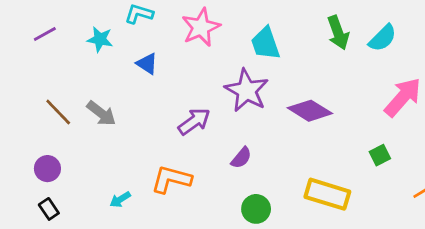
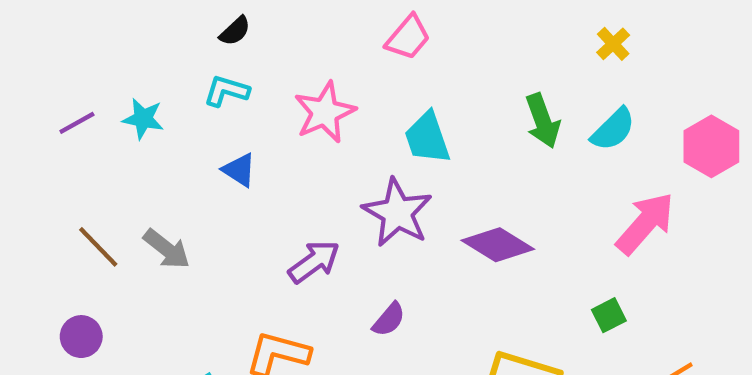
cyan star: (100, 39) -> (143, 119), moved

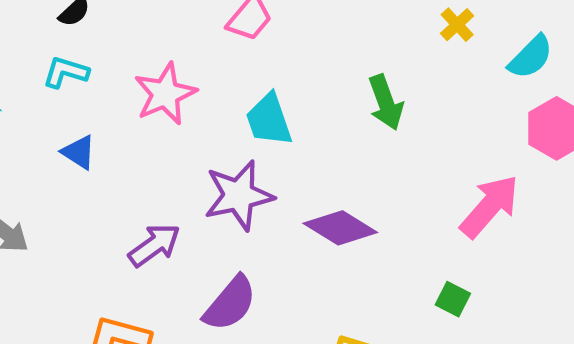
cyan semicircle: (613, 129) -> (531, 57), moved
purple star: (397, 213) -> (239, 195), turned 30
green square: (609, 315) -> (453, 299), turned -36
purple semicircle: (389, 319) -> (230, 304), size x1.6

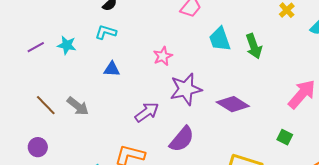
pink star: (165, 94) -> (163, 56), moved, size x0.7
cyan trapezoid: (269, 120) -> (220, 39), moved
blue triangle: (79, 152) -> (112, 69), turned -30

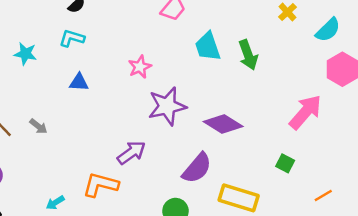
gray arrow: (78, 106) -> (38, 126), size x0.7
purple arrow: (147, 112) -> (131, 153), moved
purple semicircle: (182, 139) -> (197, 168), moved

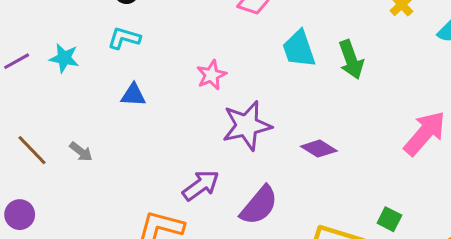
purple diamond: (223, 124) -> (319, 149), size x0.7
green square: (285, 163) -> (389, 219), moved
purple semicircle: (197, 168) -> (259, 205), moved

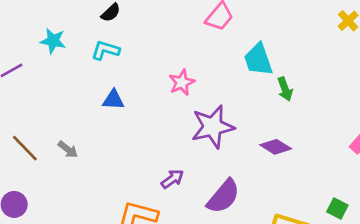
cyan star: (64, 58) -> (53, 41), moved
green arrow: (351, 60) -> (285, 89), moved, size x0.7
purple arrow: (201, 185) -> (172, 179), size x0.7

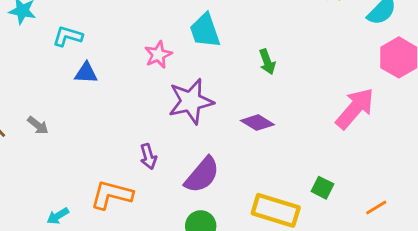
cyan L-shape: (105, 50) -> (68, 36), moved
cyan trapezoid: (258, 60) -> (205, 31), moved
purple arrow: (172, 179) -> (148, 157), turned 110

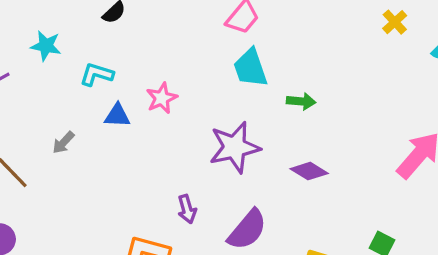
pink star: (158, 55) -> (162, 98), moved
green arrow: (267, 62) -> (301, 101), moved, turned -65
gray arrow: (38, 125) -> (63, 143), moved, turned 95

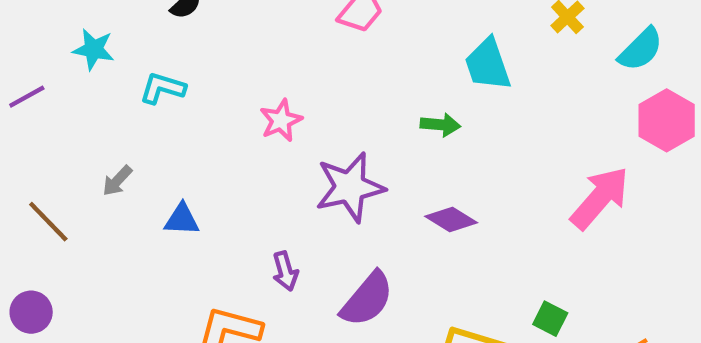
cyan trapezoid: (250, 68) -> (488, 64), moved
pink star: (162, 98) -> (281, 120), moved
blue triangle: (117, 116) -> (182, 219), moved

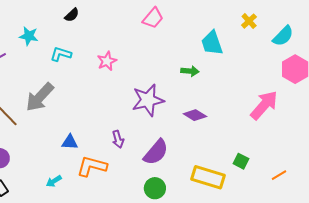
pink star: (281, 120) -> (107, 61), moved
gray arrow: (117, 181) -> (40, 97), size x2.0
blue triangle: (182, 219) -> (70, 142), moved

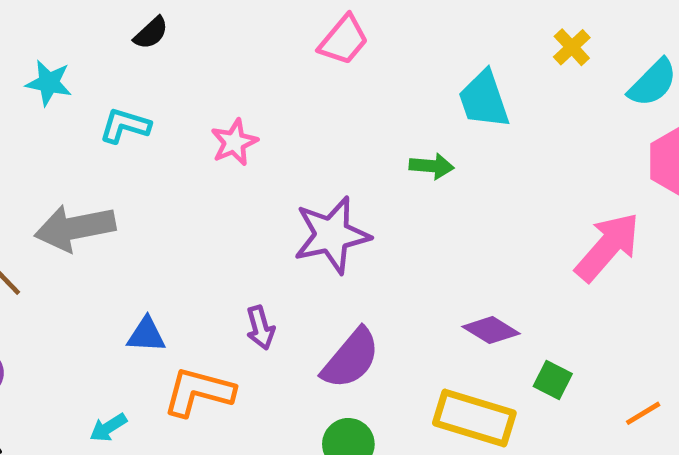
gray arrow: (40, 97) -> (75, 228), turned 36
purple diamond: (195, 115) -> (491, 330), moved

